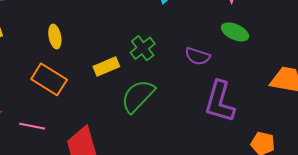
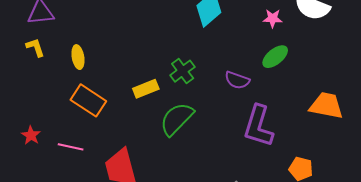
green ellipse: (235, 32) -> (275, 57), turned -64
yellow ellipse: (55, 37) -> (78, 57), moved

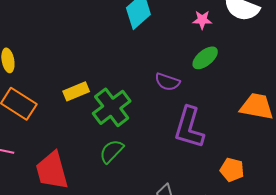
green cross: (183, 71) -> (112, 107), moved, size x1.5
green semicircle: (177, 119) -> (111, 151), moved, size x0.7

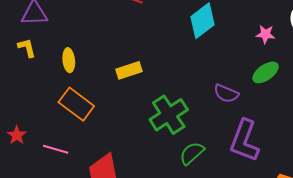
yellow rectangle: (76, 91) -> (129, 70), moved
green semicircle: (111, 151) -> (192, 153), moved

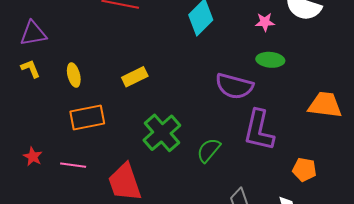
green ellipse: (266, 72) -> (270, 60), turned 48
purple semicircle: (226, 94) -> (234, 86), size x1.5
orange rectangle: (76, 104) -> (87, 118), turned -40
green cross: (169, 115) -> (162, 133), moved

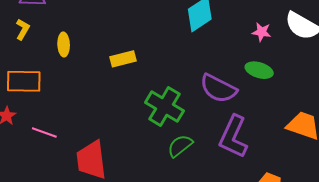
yellow L-shape: (30, 69) -> (23, 29), turned 40
orange rectangle: (87, 118) -> (24, 81), moved
green cross: (162, 133) -> (164, 107), moved, turned -30

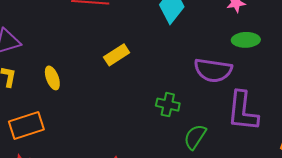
yellow rectangle: (123, 59) -> (117, 55), moved
green cross: (164, 107) -> (168, 105), size x0.6

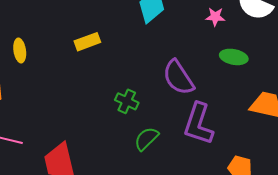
green ellipse: (246, 40) -> (234, 57), moved
purple semicircle: (213, 70) -> (178, 78), turned 36

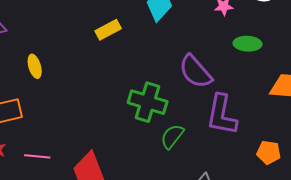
yellow rectangle: (87, 42) -> (108, 30), moved
green cross: (127, 101) -> (148, 102), size x1.6

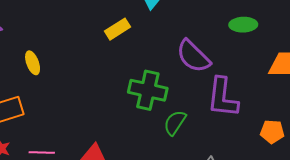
yellow rectangle: (108, 30) -> (118, 29), moved

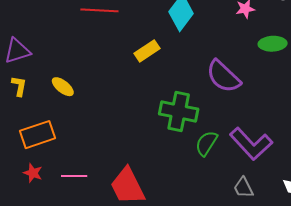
yellow ellipse: (33, 63) -> (63, 87), turned -30
purple L-shape: (223, 97) -> (251, 144), moved, turned -48

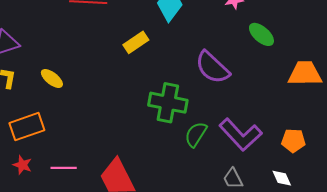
green ellipse: (273, 44) -> (261, 34), turned 44

